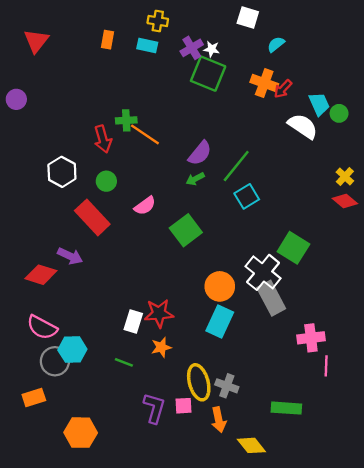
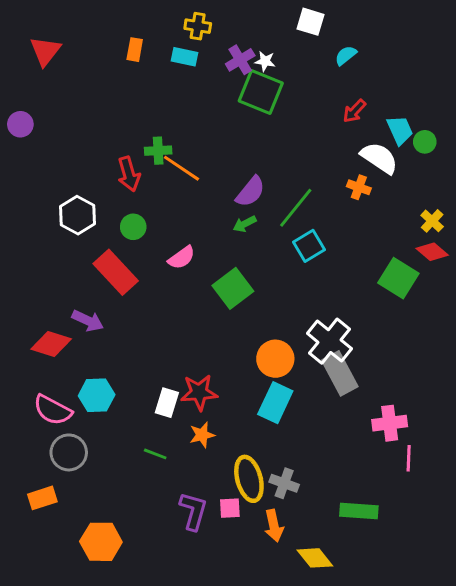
orange cross: (264, 83) -> (359, 187), moved, size x0.7
green square: (293, 248) -> (398, 278), moved
cyan hexagon: (72, 350) -> (97, 395), moved

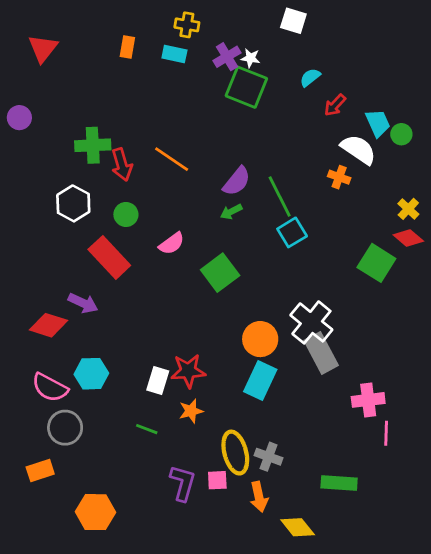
cyan semicircle: (346, 55) -> (310, 77), moved
green cross: (158, 151) -> (93, 145), moved, size x1.4
green line: (296, 208) -> (280, 196), turned -66

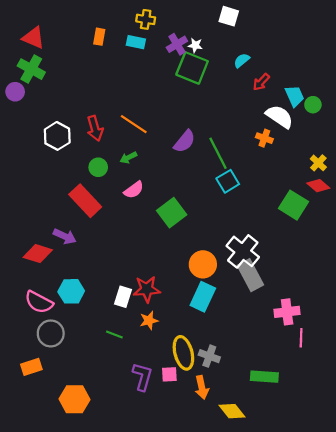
red triangle: (43, 48) -> (33, 38), turned -45
green cross: (93, 145) -> (31, 69), moved, turned 32
white hexagon: (73, 203) -> (57, 136), moved
green arrow: (231, 212) -> (128, 158), moved

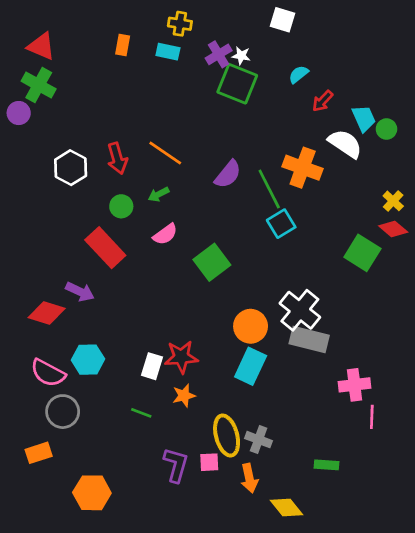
orange cross: (264, 138) -> (303, 168), moved, size x1.8
gray rectangle: (250, 275) -> (309, 340), turned -48
green rectangle: (264, 377) -> (327, 465), size x0.7

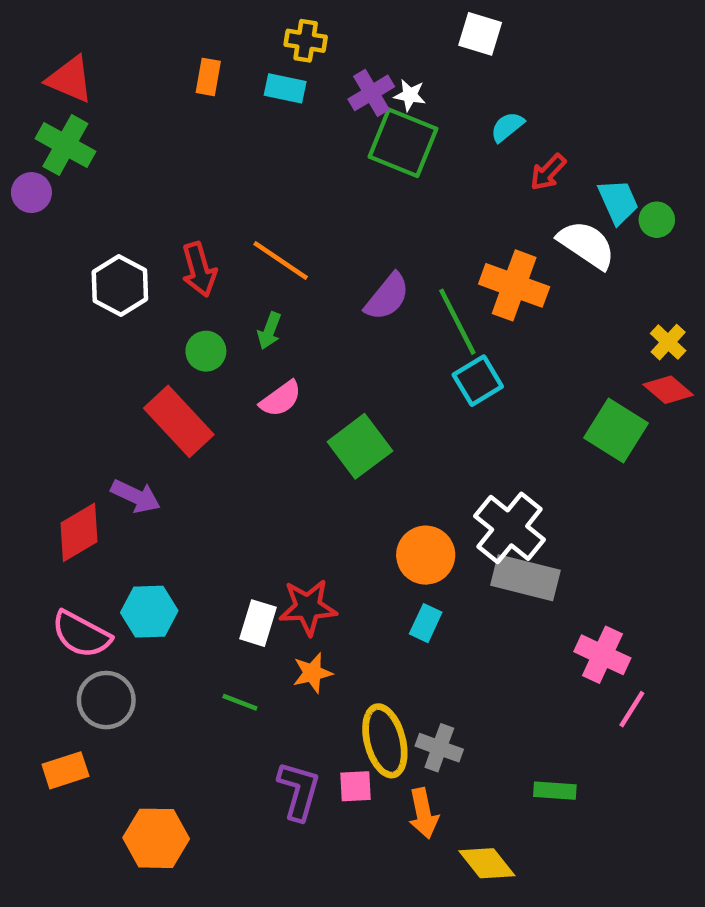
green arrow: (159, 194) -> (269, 331), turned -42
red diamond: (47, 313) -> (79, 532), turned -48
cyan rectangle: (251, 366) -> (426, 623), size x0.6
pink cross: (354, 385) -> (602, 655), turned 32
pink line: (372, 417) -> (632, 709), turned 30

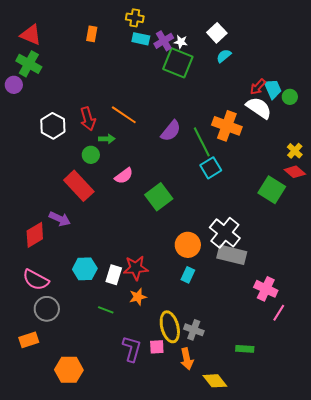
white square: (480, 34) -> (217, 33), moved, turned 30
cyan rectangle: (285, 88) -> (141, 39), moved
red arrow: (548, 172) -> (258, 87), moved
green arrow: (269, 331) -> (107, 139), moved, turned -112
cyan hexagon: (149, 612) -> (85, 269), moved

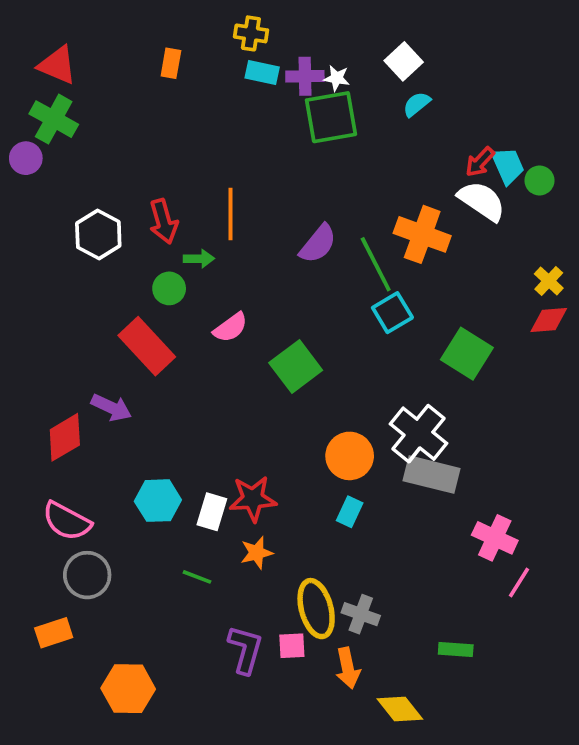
purple cross: (164, 41) -> (305, 76), turned 30
green square: (178, 63) -> (331, 117), turned -32
orange line: (124, 115) -> (230, 214), turned 56
red diamond: (295, 172) -> (549, 320), turned -45
green square: (272, 190) -> (467, 354), moved

